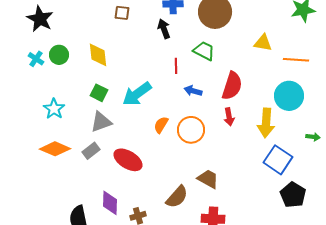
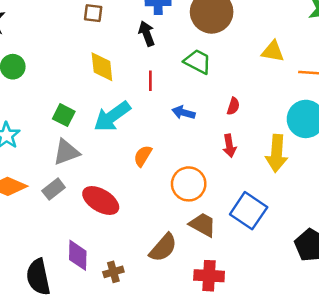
yellow diamond: (98, 55) -> (102, 67), moved
red line: (176, 66) -> (150, 81), moved
red semicircle: (232, 86) -> (233, 106), size x0.5
orange circle: (191, 130) -> (189, 184), moved
blue square: (278, 160) -> (249, 211), moved

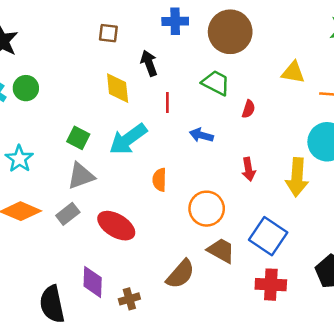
black arrow: (147, 34) -> (149, 63), moved
red semicircle: (233, 106) -> (249, 109), moved
orange semicircle: (143, 156) -> (159, 180), turned -30
red cross: (209, 276) -> (271, 285), moved

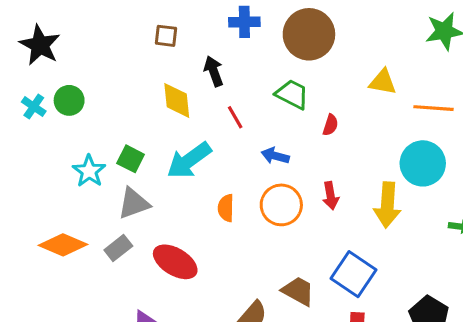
red line: (167, 102) -> (235, 117), turned -30
cyan star: (19, 159) -> (89, 171), moved
orange circle: (207, 209) -> (281, 205), moved

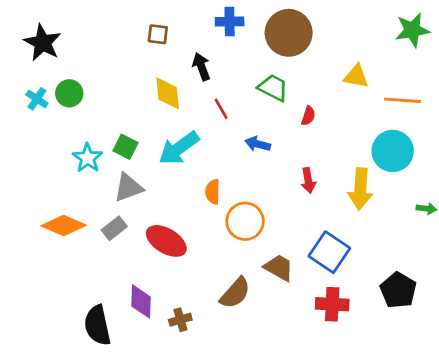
orange circle: (281, 205) -> (245, 221), moved

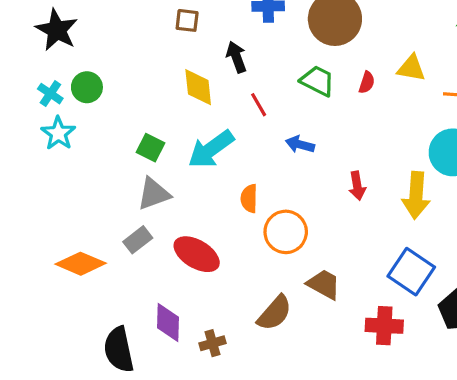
red semicircle: (308, 116) -> (367, 82), moved
cyan star: (88, 158) -> (58, 133), moved
orange diamond: (64, 225) -> (81, 264), moved
blue square: (329, 252) -> (411, 272), moved

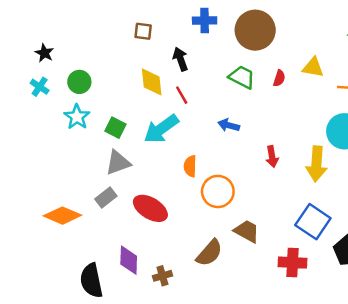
black star: (57, 30) -> (44, 53), moved, size x0.6
green circle: (87, 87) -> (79, 82), moved
red line: (259, 105) -> (182, 95), moved
cyan star: (58, 133) -> (77, 117), moved

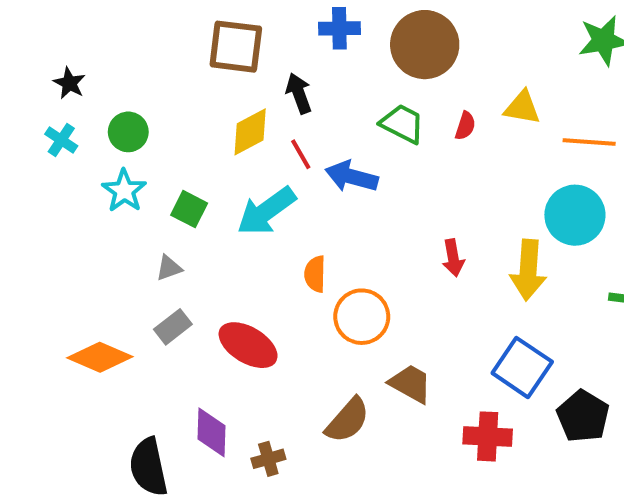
brown square: (143, 31) -> (236, 47), size x1.8
yellow diamond: (152, 82) -> (250, 132), turned 68
blue arrow: (229, 125) -> (352, 177), moved, size x1.4
gray triangle: (118, 163) -> (169, 268), moved, size x0.6

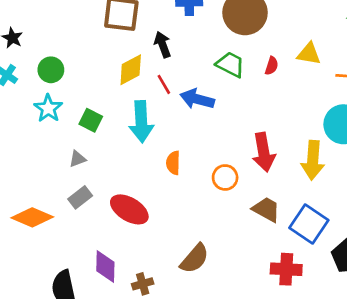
cyan arrow: (266, 211) -> (141, 122), turned -57
red arrow: (453, 258) -> (264, 152), size x1.6
orange circle: (362, 317) -> (225, 177), moved, size x0.7
brown trapezoid: (410, 384) -> (266, 209), moved

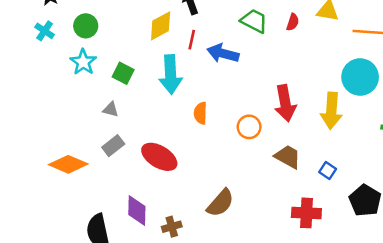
red line: (164, 84) -> (192, 40), turned 42
gray triangle: (77, 159) -> (111, 109), turned 35
blue square: (309, 224) -> (328, 171), size x0.5

